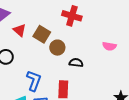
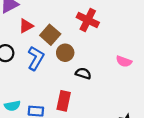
red triangle: (20, 30) -> (26, 26), turned 40
blue L-shape: (34, 81) -> (36, 58), moved

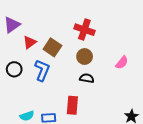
brown circle: (65, 53) -> (85, 57), moved
pink semicircle: (124, 61) -> (122, 63), turned -64

